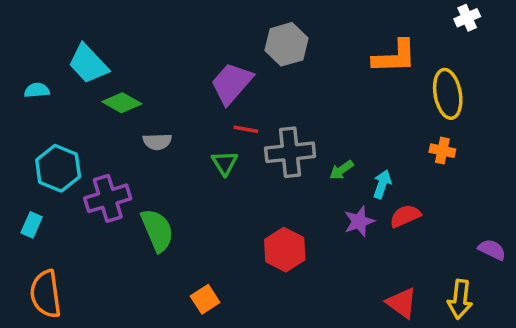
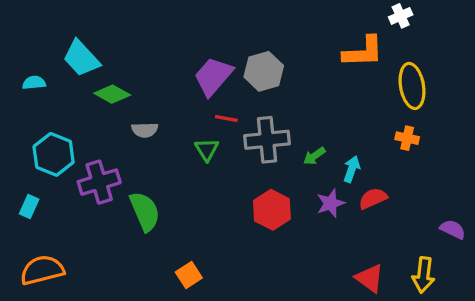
white cross: (467, 18) -> (401, 16), moved
gray hexagon: (287, 44) -> (264, 71), moved
red hexagon: (285, 250) -> (272, 210), moved
orange semicircle: (46, 294) -> (42, 270), turned 84

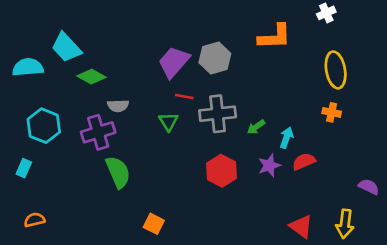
orange L-shape: (363, 52) -> (275, 37), moved
cyan semicircle: (34, 83) -> (28, 67), size x1.6
purple cross: (99, 182) -> (98, 132), moved
orange semicircle: (42, 270) -> (34, 220), size x0.6
orange square: (189, 275) -> (154, 224), turned -30

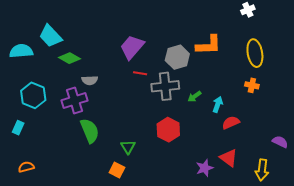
orange L-shape: (275, 37) -> (209, 45), moved
gray hexagon: (215, 58) -> (177, 57), moved
green triangle: (168, 122) -> (128, 147), moved
purple star: (269, 165) -> (205, 168), moved
red triangle: (301, 226) -> (229, 158), moved

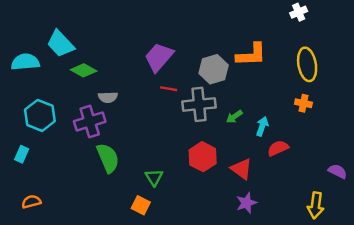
red triangle: (229, 158) -> (242, 169), moved

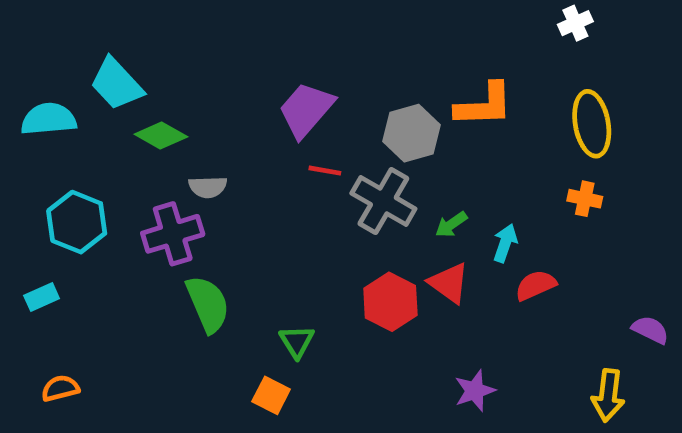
gray cross: (199, 104) -> (383, 201), turned 36
cyan rectangle: (22, 154) -> (42, 297), turned 42
red triangle: (242, 169) -> (449, 283), moved

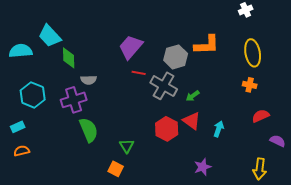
green diamond: (161, 135) -> (69, 58), turned 60
cyan arrow: (505, 243) -> (219, 129), moved
red semicircle: (536, 285) -> (261, 116), moved
orange semicircle: (60, 388) -> (22, 151), moved

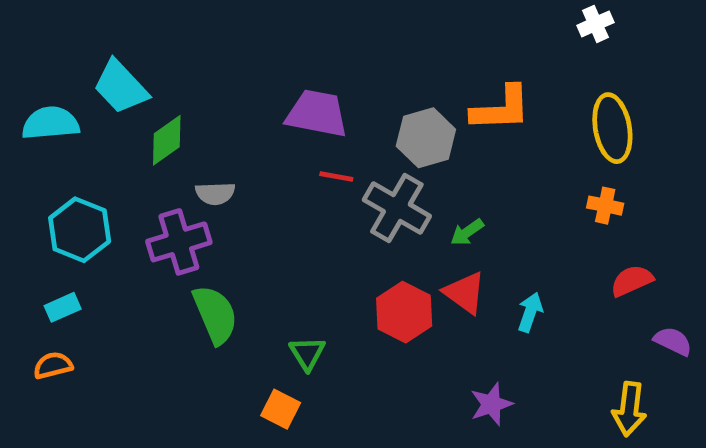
purple trapezoid: (131, 47) -> (317, 114), turned 60
green diamond: (69, 58) -> (167, 140), turned 55
cyan rectangle: (18, 127) -> (63, 307), moved

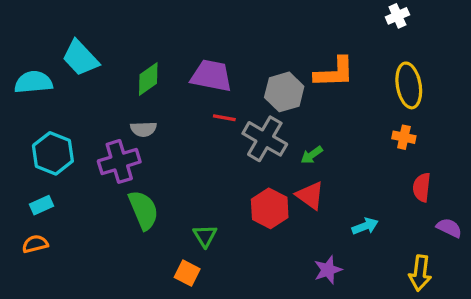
green diamond: (167, 140) -> (148, 79), moved
red semicircle: (632, 281) -> (422, 187), turned -60
cyan arrow: (530, 312) -> (365, 226), moved, turned 50

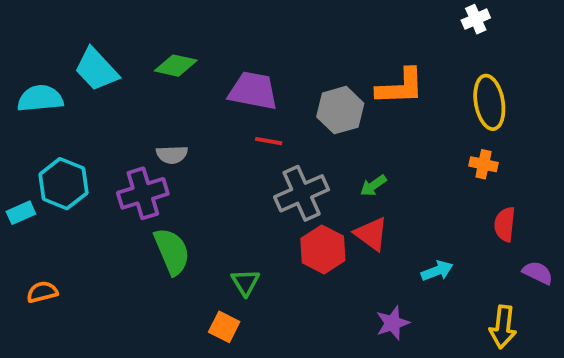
green diamond: (148, 79) -> (176, 66), moved, turned 48
gray cross: (265, 139) -> (302, 193), moved, turned 36
cyan rectangle: (42, 205) -> (21, 213), moved

